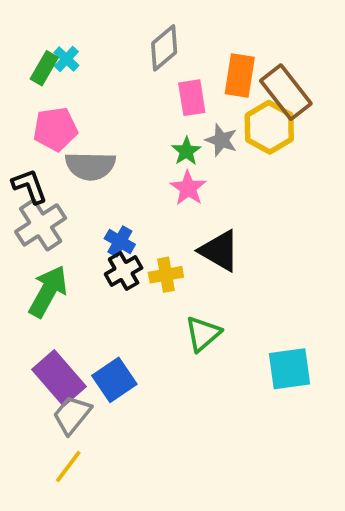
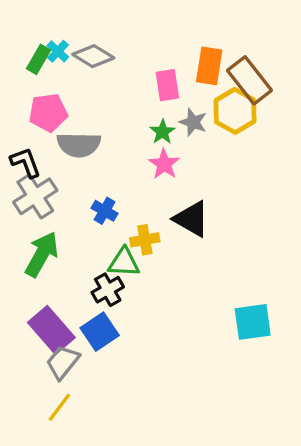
gray diamond: (164, 48) -> (93, 56), moved, turned 72
black cross: (124, 271) -> (108, 290), moved
green triangle: (203, 334) -> (124, 262), moved, turned 44

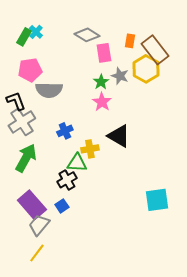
gray diamond: (93, 56) -> (87, 35), moved
orange rectangle: (209, 66) -> (130, 41), size x0.6
blue cross: (105, 211) -> (65, 131), turned 35
blue square: (100, 332) -> (62, 206), size x0.6

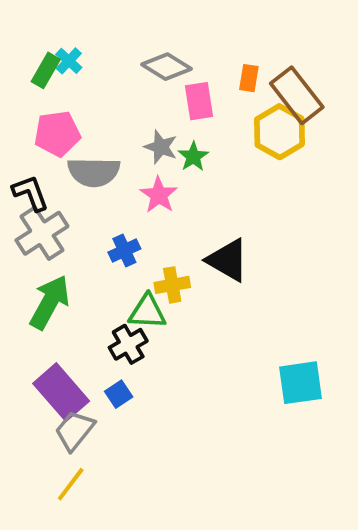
gray star: (120, 76) -> (161, 147), moved
pink star: (102, 102) -> (159, 195), moved

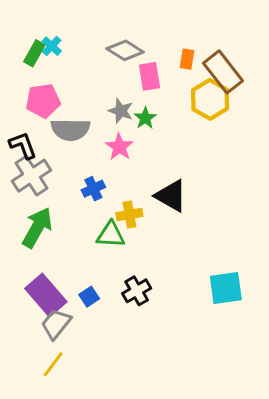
black cross: (128, 344) -> (137, 291), moved

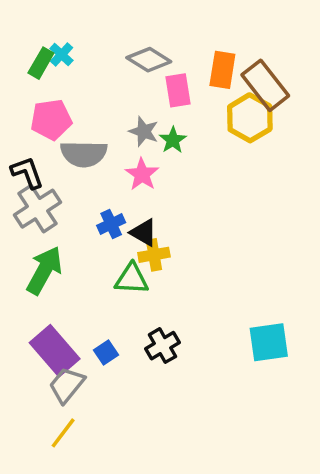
orange rectangle: (187, 59) -> (222, 70), size x1.5
black triangle: (171, 196) -> (144, 233), moved, size x0.7

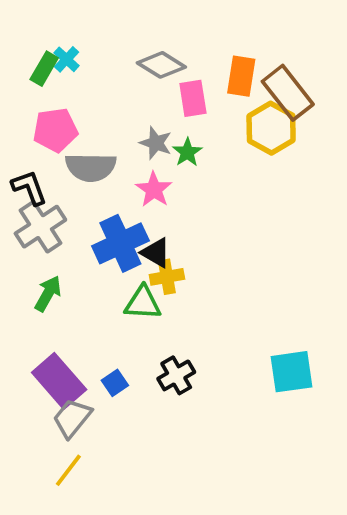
blue cross: (111, 224) -> (120, 243), size x1.8
green arrow: (44, 270) -> (48, 294), size x0.7

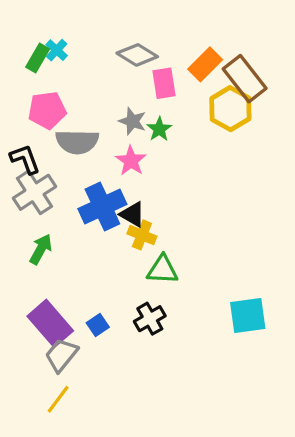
orange rectangle: (241, 76) -> (205, 64), turned 36
yellow cross: (167, 277) -> (142, 235), turned 32
green triangle: (143, 303) -> (162, 270), moved

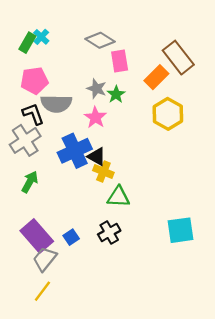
orange rectangle: (205, 64) -> (156, 77), moved
yellow hexagon: (230, 109) -> (168, 114), moved
black L-shape: (25, 159) -> (33, 114), moved

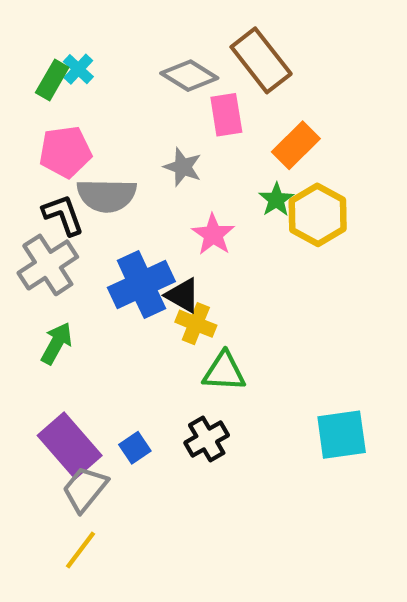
brown rectangle: (178, 58) -> (261, 60), moved
green star: (116, 94) -> (276, 200), moved
pink star: (95, 117) -> (213, 234), moved

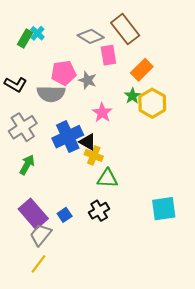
pink pentagon: (65, 152) -> (64, 73), moved
black L-shape: (63, 215) -> (16, 84), moved, turned 140

